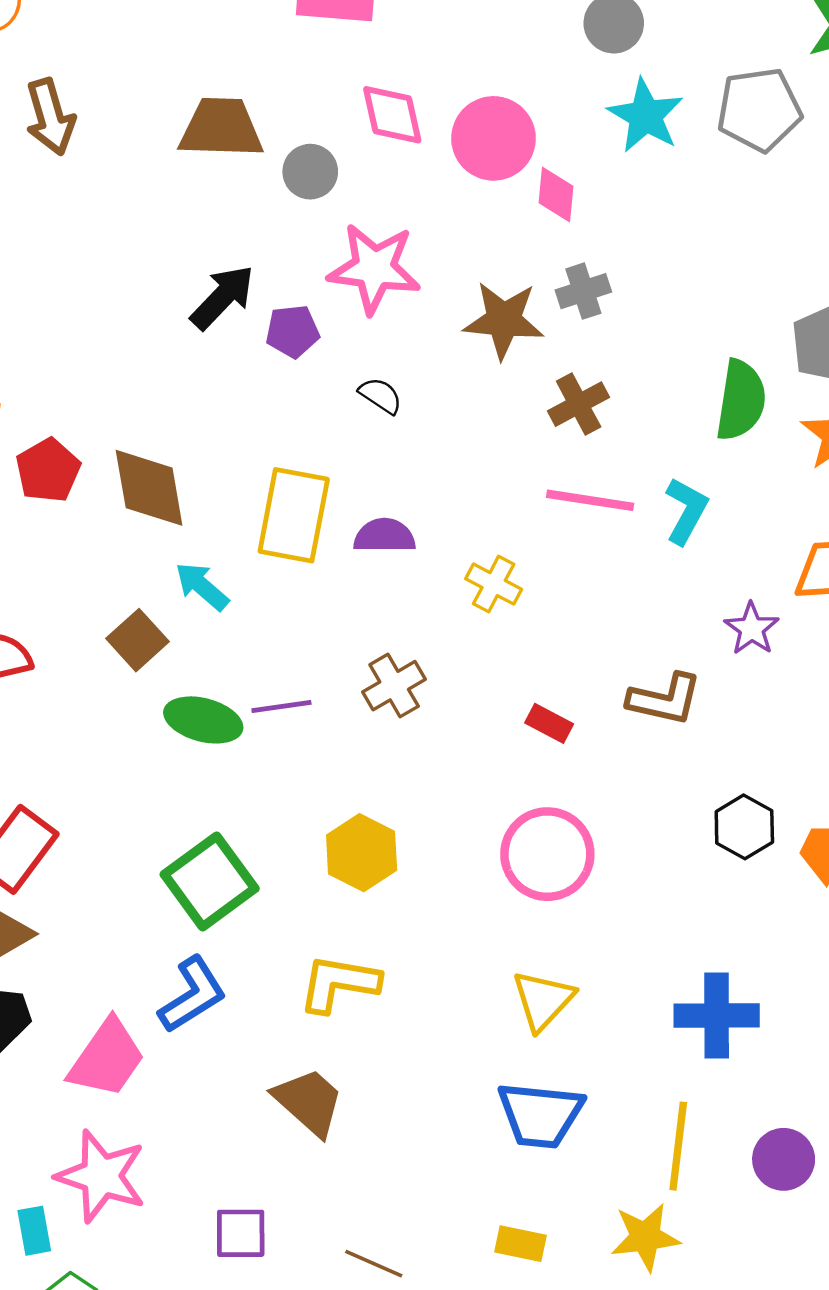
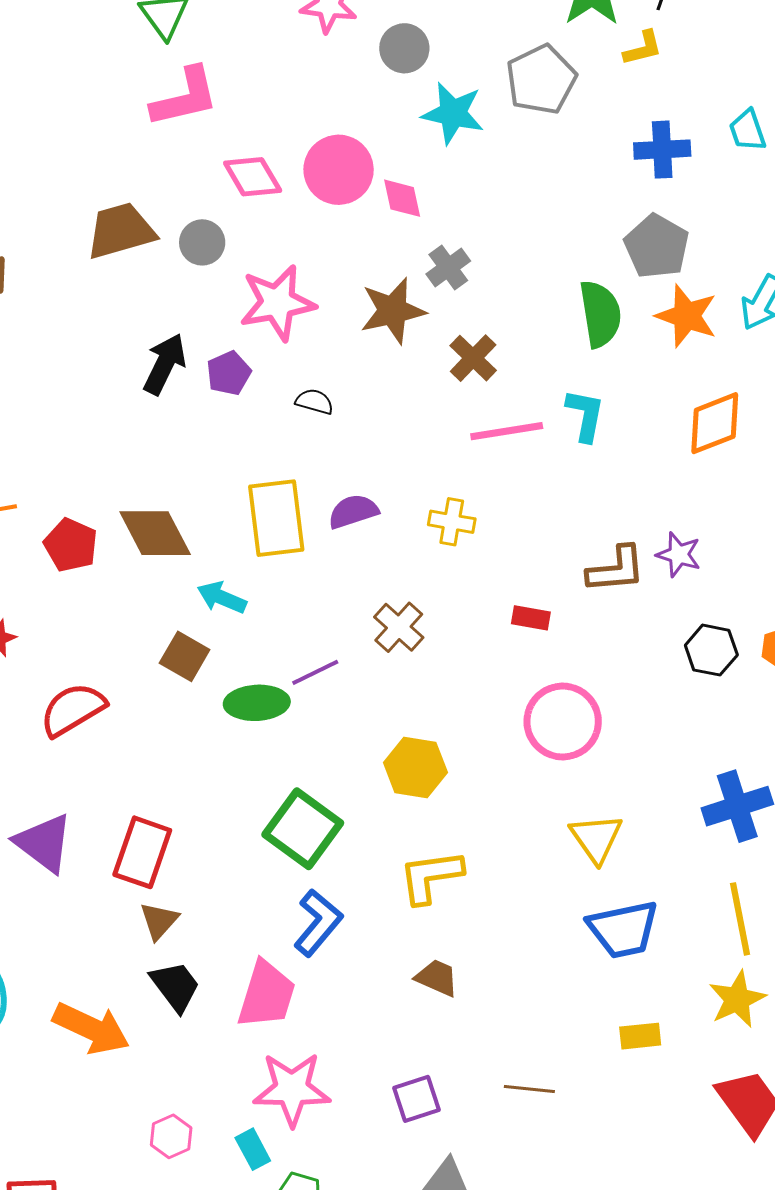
purple star: (752, 629) -> (679, 555), moved
brown trapezoid: (309, 1102) -> (437, 978), size x0.7

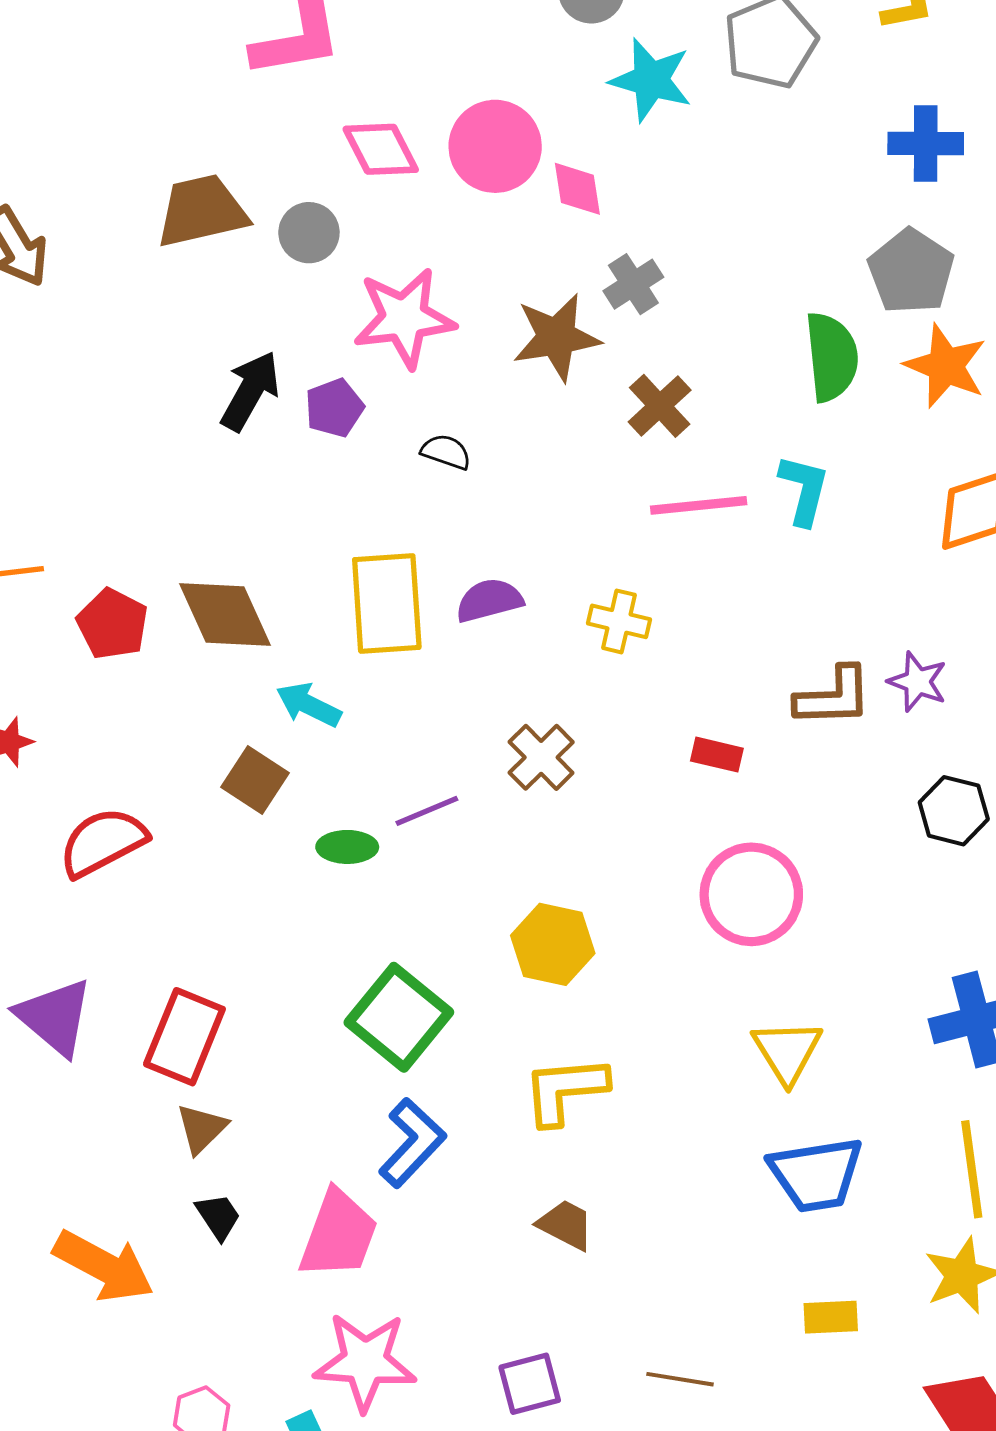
green ellipse: (257, 703) -> (347, 847), size x0.7
black trapezoid: (175, 986) -> (218, 1217), size x0.7

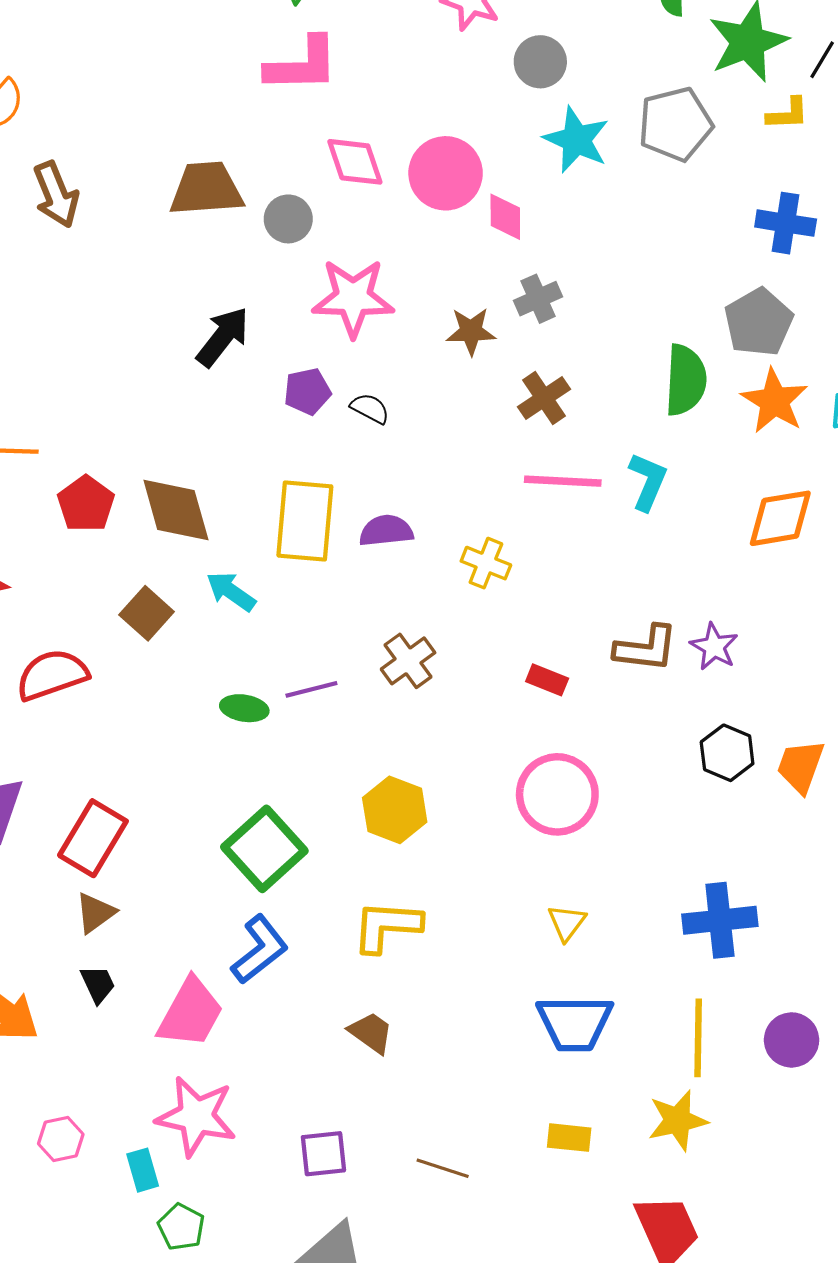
brown star: (556, 337) -> (471, 331), size x0.7
purple pentagon: (334, 408) -> (307, 391), moved
brown square: (255, 780) -> (147, 613), moved
yellow triangle: (787, 1051) -> (567, 923), size x0.7

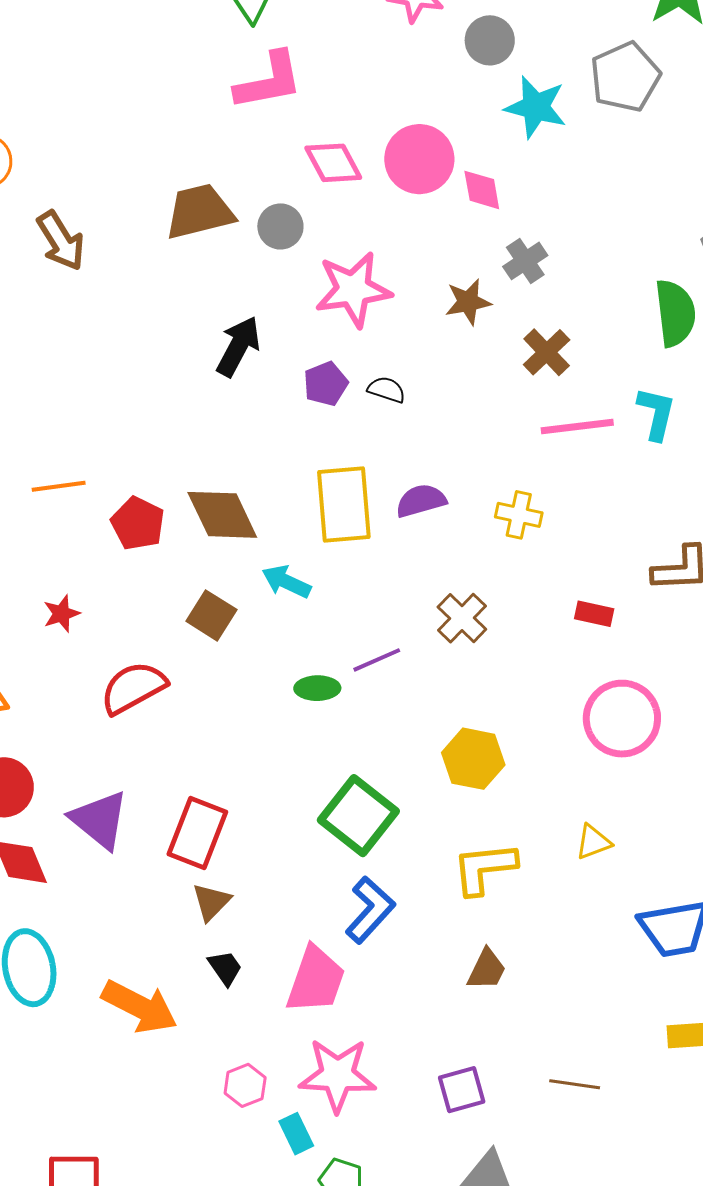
yellow triangle: (567, 923) -> (593, 842), moved, turned 42
brown trapezoid: (371, 1033) -> (487, 969), turned 90
pink hexagon: (61, 1139) -> (245, 1085), moved

